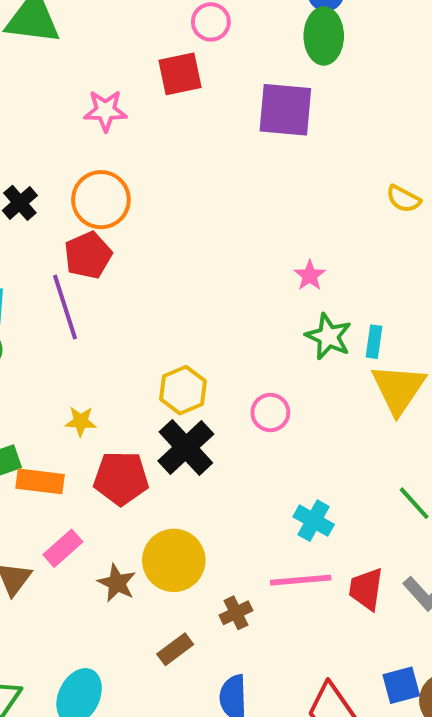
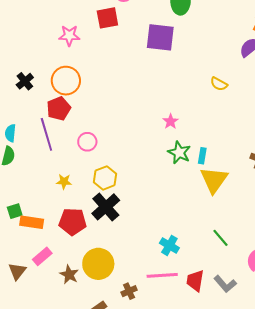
pink circle: (270, 413) -> (87, 142), moved
yellow star: (81, 421) -> (64, 182), moved

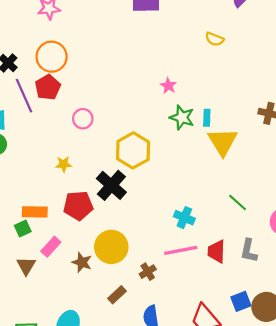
purple line: (46, 134) -> (24, 96), moved
yellow hexagon: (105, 178) -> (133, 150), moved, size x1.4
green square: (15, 211) -> (23, 228), moved
gray L-shape: (225, 284) -> (249, 251), turned 60

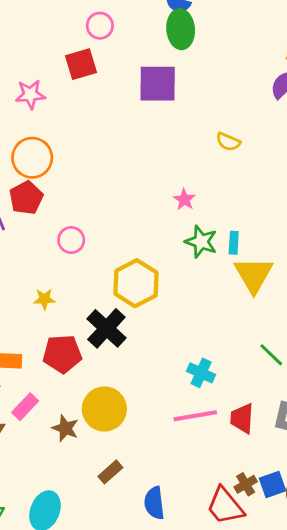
yellow semicircle: (215, 39) -> (228, 142), moved
brown cross: (148, 272) -> (246, 484), moved

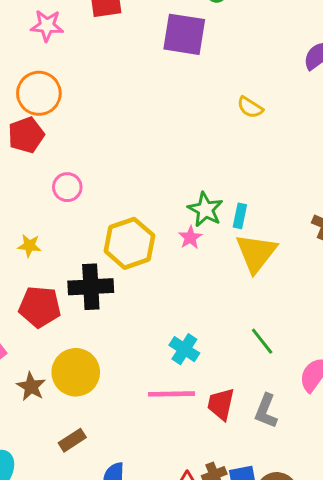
pink star: (184, 200) -> (190, 237), moved
black cross: (106, 328) -> (91, 287), turned 36

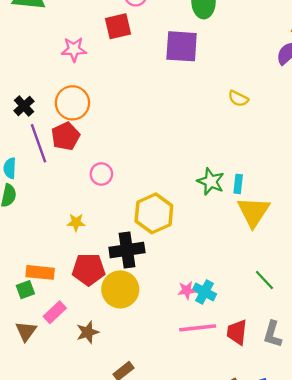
pink star: (190, 237) -> (187, 290), moved, turned 30
yellow circle: (76, 372) -> (120, 289), moved
brown star: (31, 387) -> (88, 332), turned 30

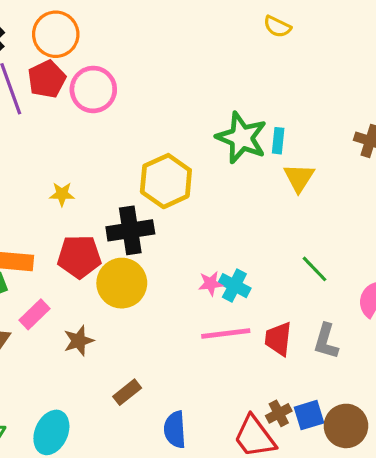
pink circle: (101, 174) -> (93, 89), moved, size x1.5
green star: (211, 181) -> (242, 138), size x1.4
yellow triangle: (253, 212) -> (299, 178), size x0.7

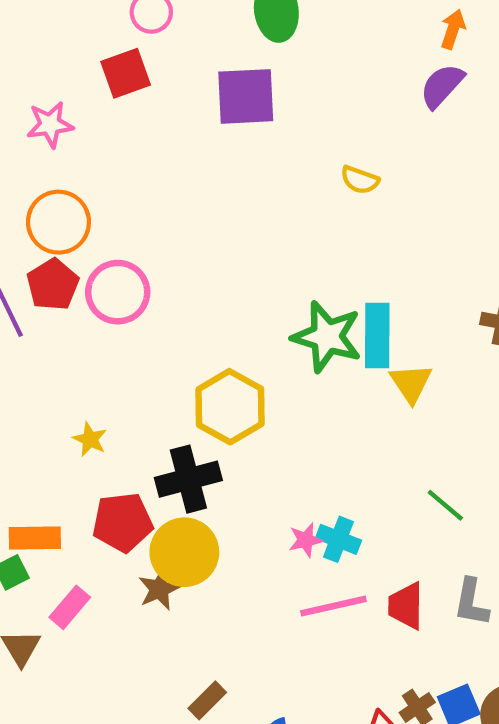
cyan rectangle: (278, 141) -> (377, 335), size x1.8
yellow star: (62, 194) -> (90, 439), turned 30
brown star: (79, 341) -> (159, 589), moved

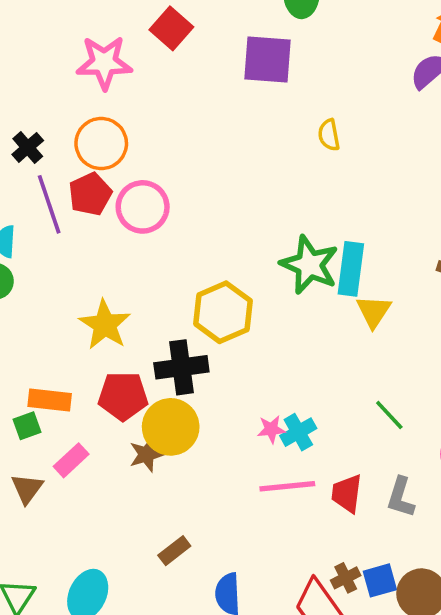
red square: (126, 73) -> (171, 28), turned -36
pink star: (50, 125) -> (104, 63), size x1.4
yellow semicircle: (360, 180) -> (329, 135), moved, turned 52
yellow star: (90, 439) -> (105, 325), size x1.8
cyan cross: (338, 539) -> (298, 432), turned 32

